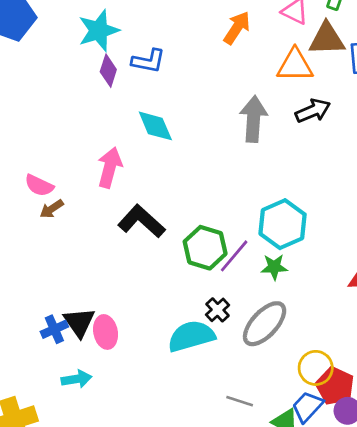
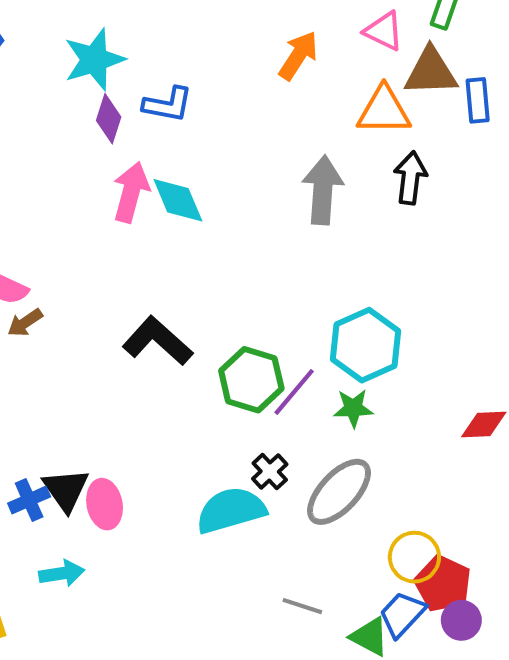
black arrow: (313, 111) -> (410, 178), turned -60
pink arrow: (110, 167) -> (131, 192), moved

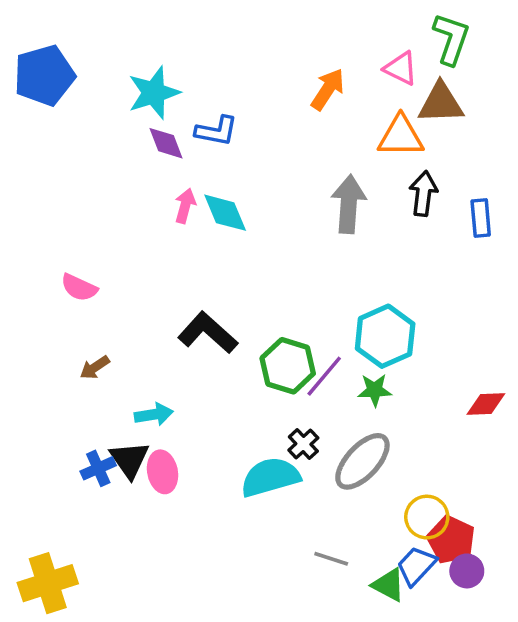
blue rectangle: (478, 100) -> (481, 218), moved
purple diamond: (109, 119) -> (166, 143), turned -39
pink arrow: (131, 192) -> (185, 206), size x0.7
brown arrow: (25, 323) -> (95, 367), moved
cyan arrow: (62, 573) -> (154, 414), moved

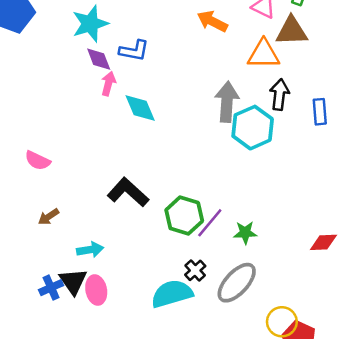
orange arrow: (328, 89) -> (212, 21), turned -96
pink arrow: (185, 206) -> (108, 84), moved
cyan hexagon: (385, 336) -> (253, 128), moved

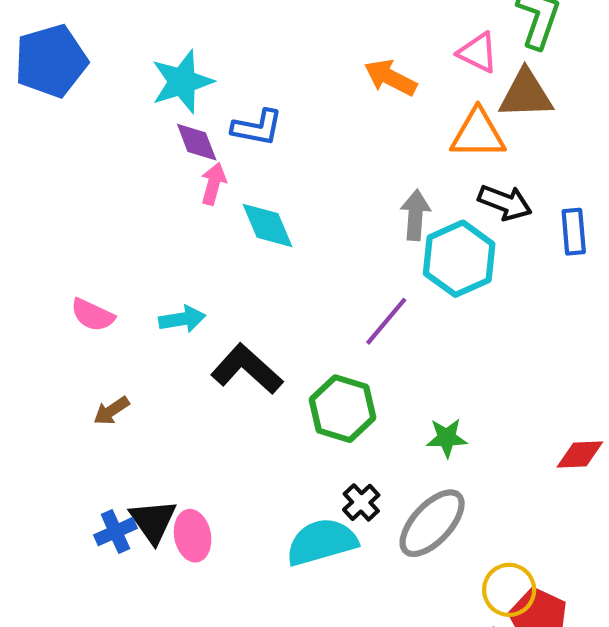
black arrow: (279, 95) -> (505, 203), turned 104
gray arrow: (227, 102) -> (415, 215), size x0.7
purple line: (210, 223) -> (386, 321), moved
cyan arrow: (90, 250) -> (182, 319), moved

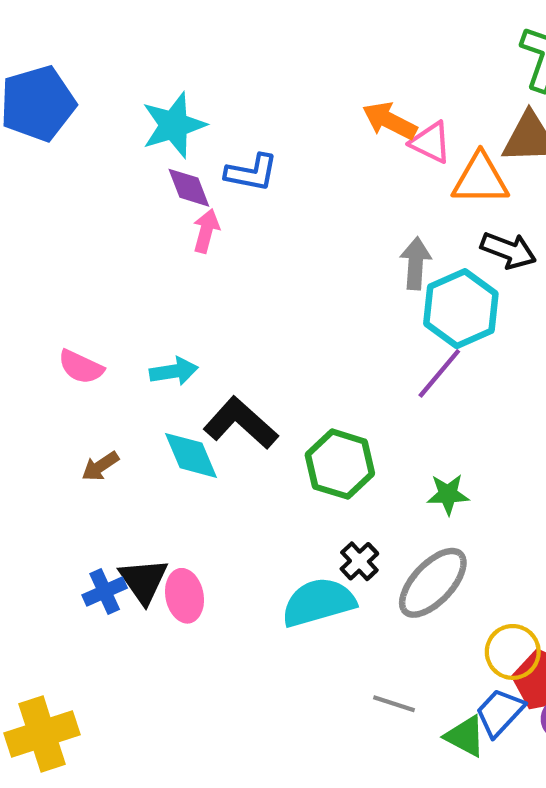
pink triangle: (478, 53) -> (431, 142), moved
cyan diamond: (268, 225) -> (191, 455), moved
purple line: (386, 321) -> (439, 373), moved

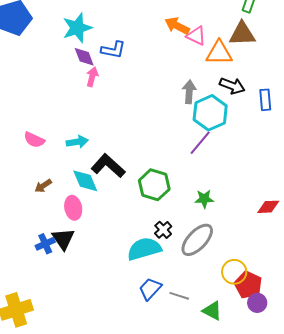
pink ellipse: (185, 596) -> (73, 208), moved
blue trapezoid: (500, 712) -> (150, 289), moved

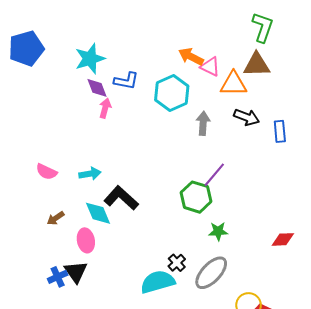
cyan hexagon: (210, 113) -> (172, 93), moved
green hexagon: (154, 185) -> (196, 197), moved

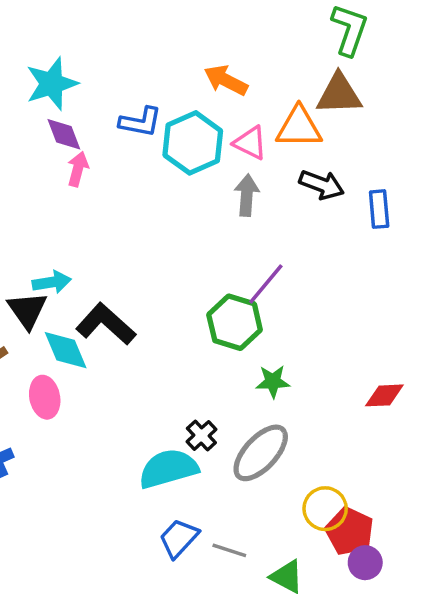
pink triangle: (210, 67) -> (250, 143), moved
blue L-shape: (126, 81) -> (140, 122), moved
black triangle: (76, 272) -> (27, 310), moved

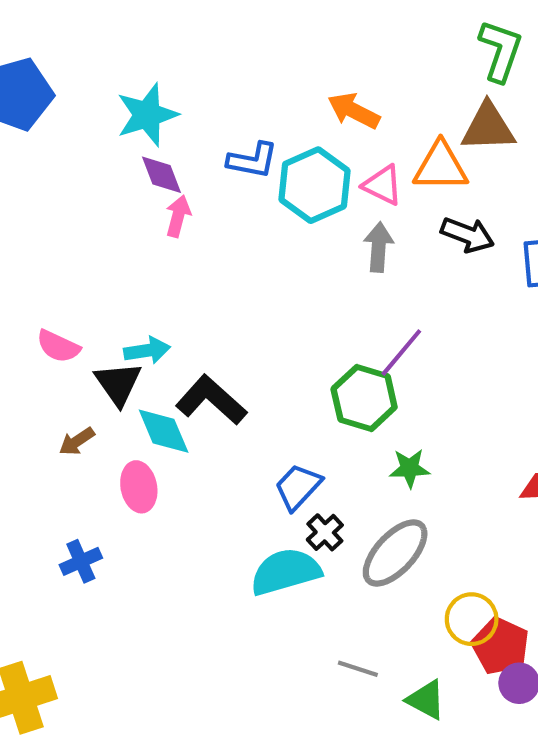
blue trapezoid: (179, 538) -> (298, 487), moved

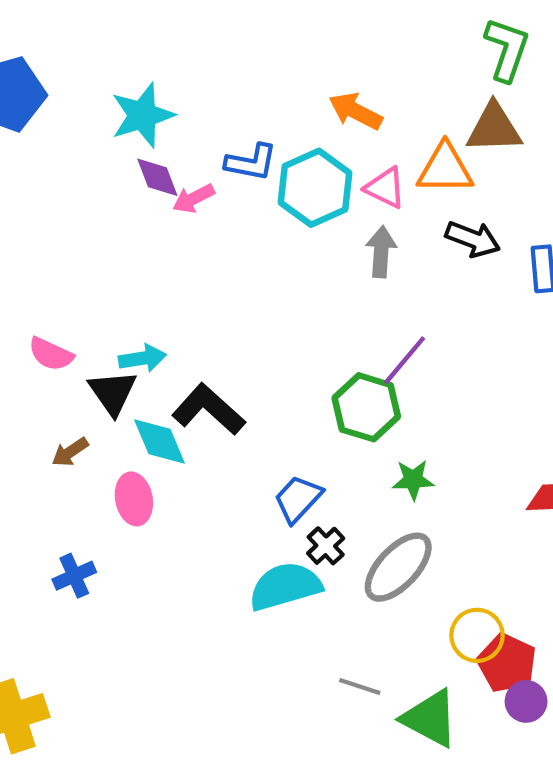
pink arrow: (178, 216) -> (194, 198), moved, turned -132
green triangle: (426, 700) -> (430, 718), size x1.4

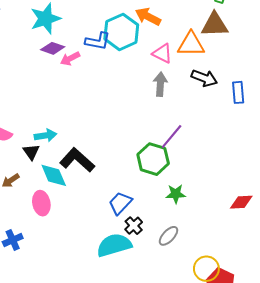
purple diamond: (157, 177) -> (53, 48), turned -50
cyan hexagon: (315, 188) -> (121, 32), moved
black triangle: (113, 392) -> (31, 152), size x0.7
gray ellipse: (398, 567) -> (168, 236), size x0.6

